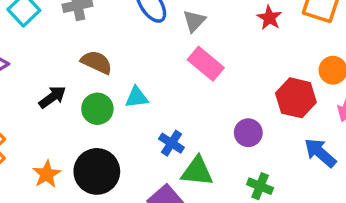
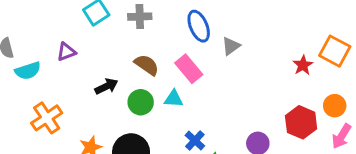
red star: (269, 18) -> (303, 65), moved
pink rectangle: (206, 64) -> (189, 69), moved

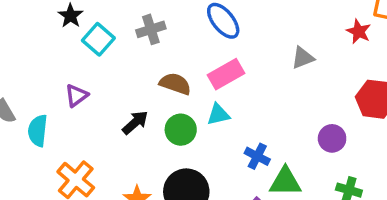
gray triangle: (231, 46) -> (303, 58), moved, turned 30
pink rectangle: (189, 69) -> (226, 74), turned -64
cyan semicircle: (28, 71) -> (38, 131), turned 130

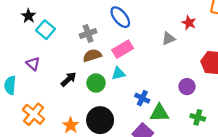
gray cross: (151, 29) -> (88, 33), moved
red star: (359, 31) -> (189, 23), moved
brown semicircle: (175, 84) -> (92, 56), turned -36
purple triangle: (76, 96) -> (33, 64), turned -40

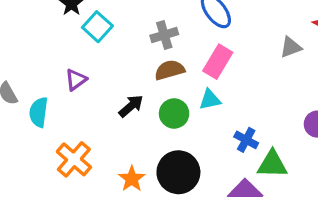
pink rectangle: (123, 49) -> (218, 62), turned -30
purple triangle: (33, 64) -> (76, 80), turned 40

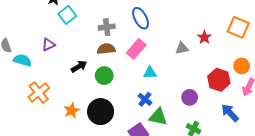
cyan triangle: (210, 100) -> (150, 73), moved
cyan semicircle: (39, 112) -> (22, 60), turned 90

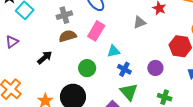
green circle: (104, 76) -> (87, 68), moved
blue cross: (145, 99) -> (124, 69), moved
green triangle: (158, 117) -> (129, 92), turned 48

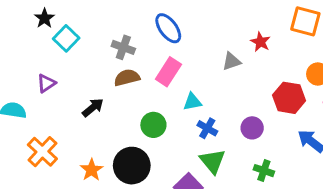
gray cross: (64, 15) -> (123, 47), turned 35

